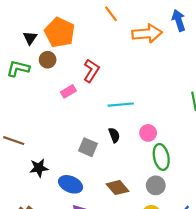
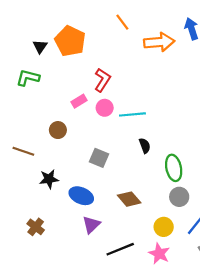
brown circle: (48, 60) -> (58, 130), moved
pink circle: (148, 133) -> (105, 108), moved
black semicircle: (114, 135) -> (145, 146), moved
gray circle: (156, 185) -> (179, 197), moved

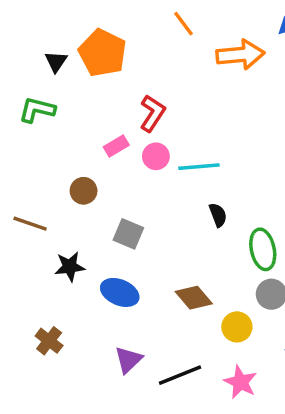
gray square: (99, 158) -> (128, 234), moved
purple triangle: (91, 225) -> (128, 360), moved
yellow circle: (164, 227) -> (237, 327), moved

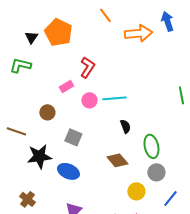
pink circle: (156, 156) -> (89, 100), moved
black star: (70, 267) -> (39, 156), size x1.4
brown diamond: (194, 298) -> (117, 160), moved

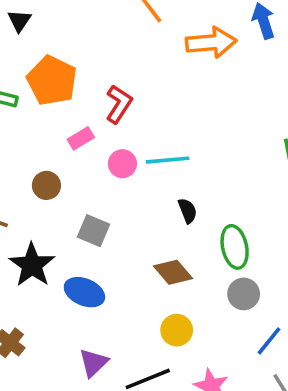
orange pentagon: (58, 32) -> (52, 80), moved
black triangle: (31, 37) -> (19, 21), moved
black star: (39, 156) -> (32, 265), turned -30
yellow circle: (136, 191) -> (177, 330), moved

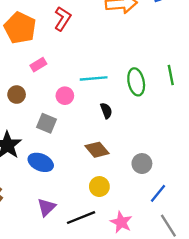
red L-shape: (119, 104) -> (63, 19), moved
pink circle: (122, 164) -> (65, 96), moved
green ellipse: (235, 247) -> (136, 82), moved

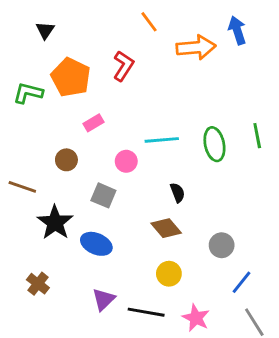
black semicircle: (106, 111) -> (177, 193), moved
black line: (81, 218) -> (146, 312), turned 32

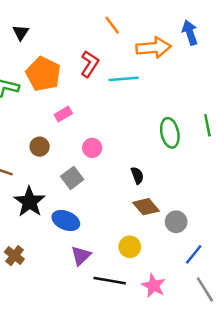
cyan line: (162, 140) -> (123, 79), moved
gray square: (103, 195) -> (72, 178), turned 30
brown diamond: (166, 228) -> (146, 207), moved
purple triangle: (103, 299) -> (81, 256), moved

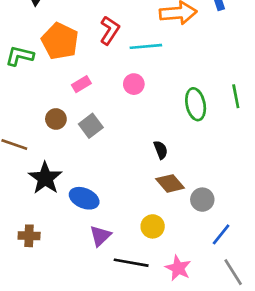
pink circle: (92, 148) -> (134, 84), moved
gray square: (72, 178) -> (91, 126), moved
brown cross: (14, 256) -> (29, 236), turned -36

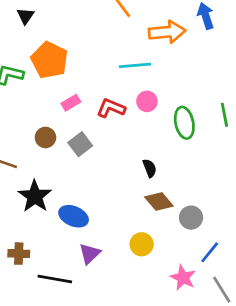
red L-shape: (110, 30) -> (111, 108), moved, turned -100
pink circle: (134, 84) -> (147, 101), moved
black line: (131, 263) -> (55, 279), moved
pink star: (178, 268) -> (183, 278), moved

